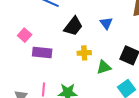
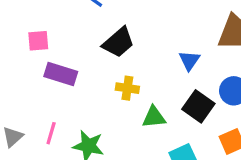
blue triangle: (106, 23) -> (189, 61), moved
pink square: (25, 35) -> (38, 41), turned 32

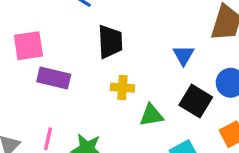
pink square: (38, 41) -> (28, 46), size x1.4
black trapezoid: (118, 42) -> (110, 42), turned -48

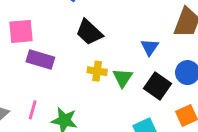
black trapezoid: (110, 42) -> (89, 32), turned 132
green triangle: (151, 115) -> (123, 78), moved, turned -50

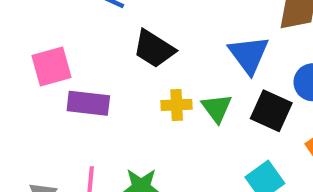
blue triangle: (150, 47) -> (249, 55), size x1.5

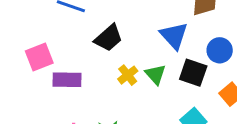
black trapezoid: (154, 49) -> (108, 38), turned -68
yellow cross: (177, 105) -> (128, 75), turned -30

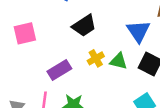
green triangle: (155, 74) -> (119, 61), turned -42
purple rectangle: (67, 80) -> (59, 70), moved, turned -40

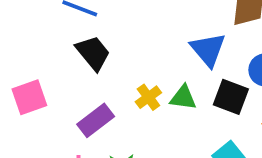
black trapezoid: (84, 26) -> (93, 53), moved, turned -90
pink square: (25, 33) -> (29, 97), moved

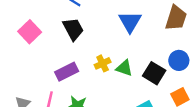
blue triangle: (208, 50) -> (130, 22), moved
pink square: (29, 97) -> (30, 32), moved, turned -35

